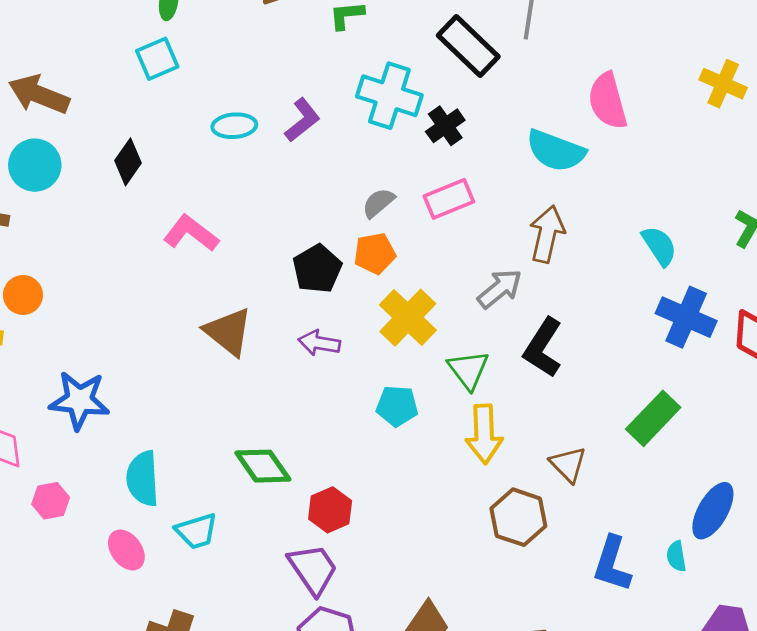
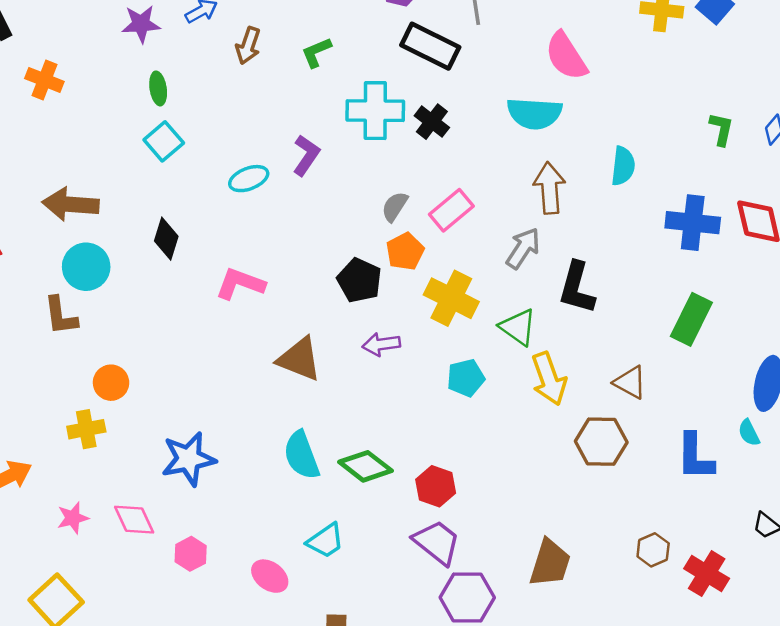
pink rectangle: (449, 199) -> (451, 210), moved
cyan semicircle: (659, 246) -> (623, 166), moved, turned 57
cyan semicircle: (143, 479) -> (302, 455), moved

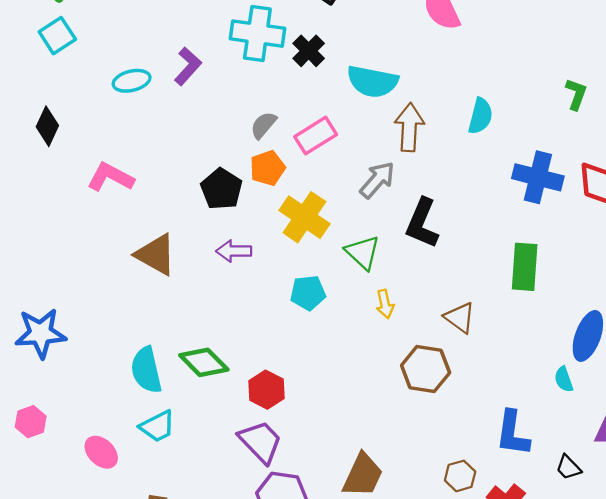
cyan semicircle: (534, 113) -> (372, 82), moved
green rectangle: (691, 319) -> (525, 267), turned -30
yellow arrow: (549, 379) -> (385, 304), size x0.6
cyan semicircle: (302, 455) -> (146, 370), moved
blue L-shape: (695, 457) -> (513, 433), moved

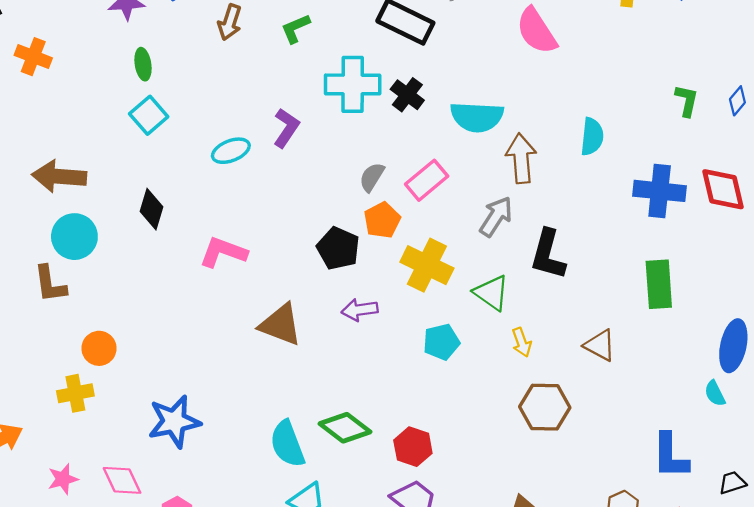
brown hexagon: (426, 369) -> (545, 407), moved
black trapezoid: (568, 467) -> (732, 483), turned 124

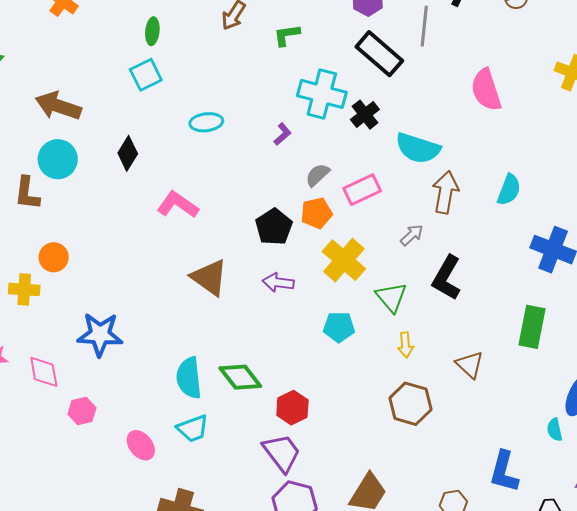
purple L-shape: (286, 128) -> (282, 134), moved, size x0.7
gray arrow: (496, 217) -> (412, 235), size x0.7

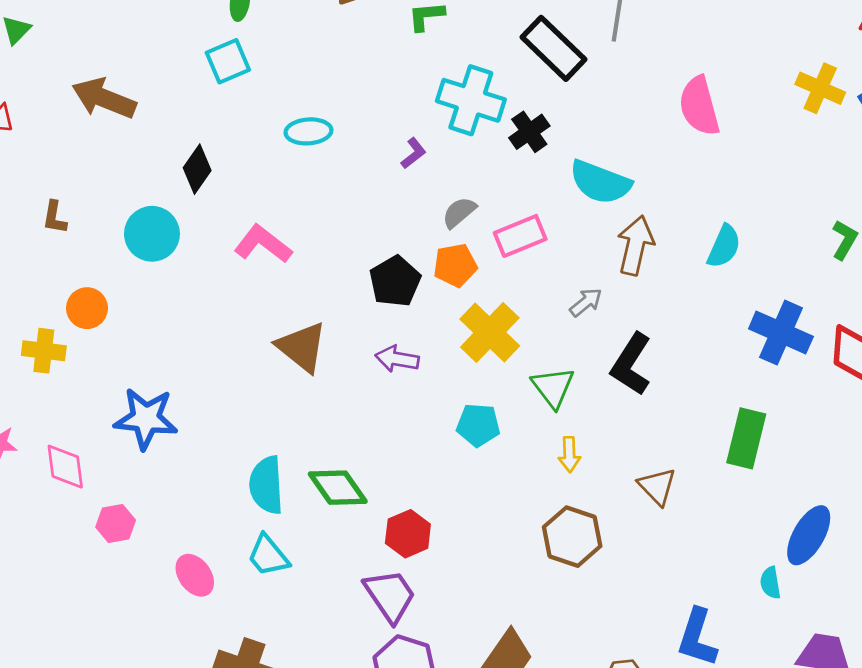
cyan circle: (58, 159) -> (152, 234), moved
brown L-shape: (27, 193) -> (55, 217), size x0.7
cyan trapezoid: (193, 428) -> (268, 556), turned 68

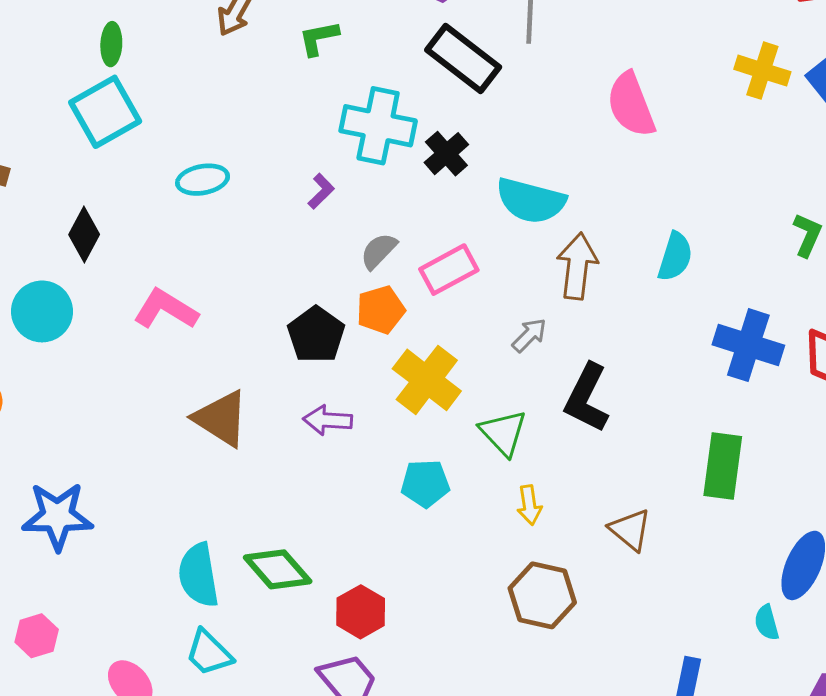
cyan square: (228, 61) -> (105, 112), size x1.4

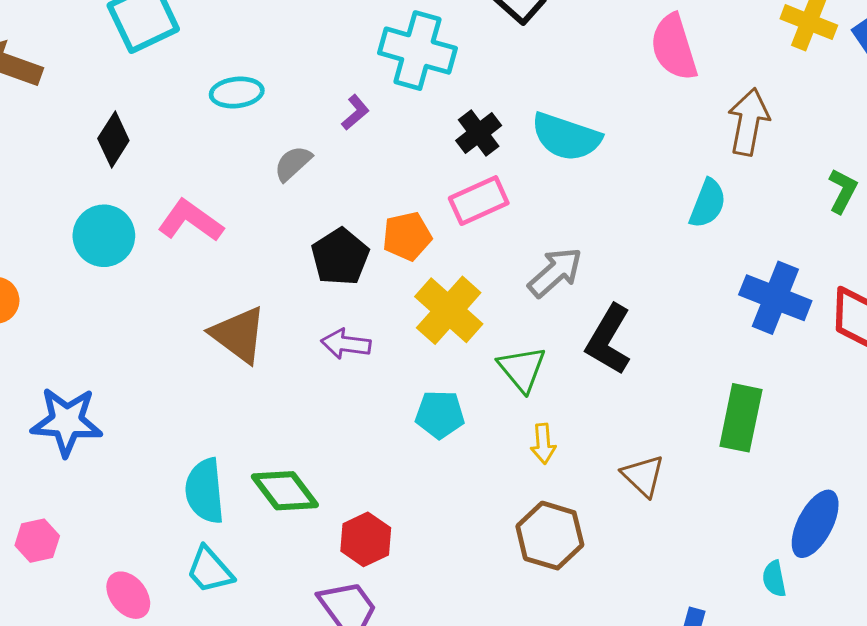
black cross: (446, 154) -> (479, 133), moved
gray semicircle: (379, 251) -> (293, 163), moved
brown arrow: (577, 266) -> (749, 122), moved
cyan circle: (42, 311) -> (104, 236), moved
gray arrow: (529, 335) -> (555, 272), size x1.5

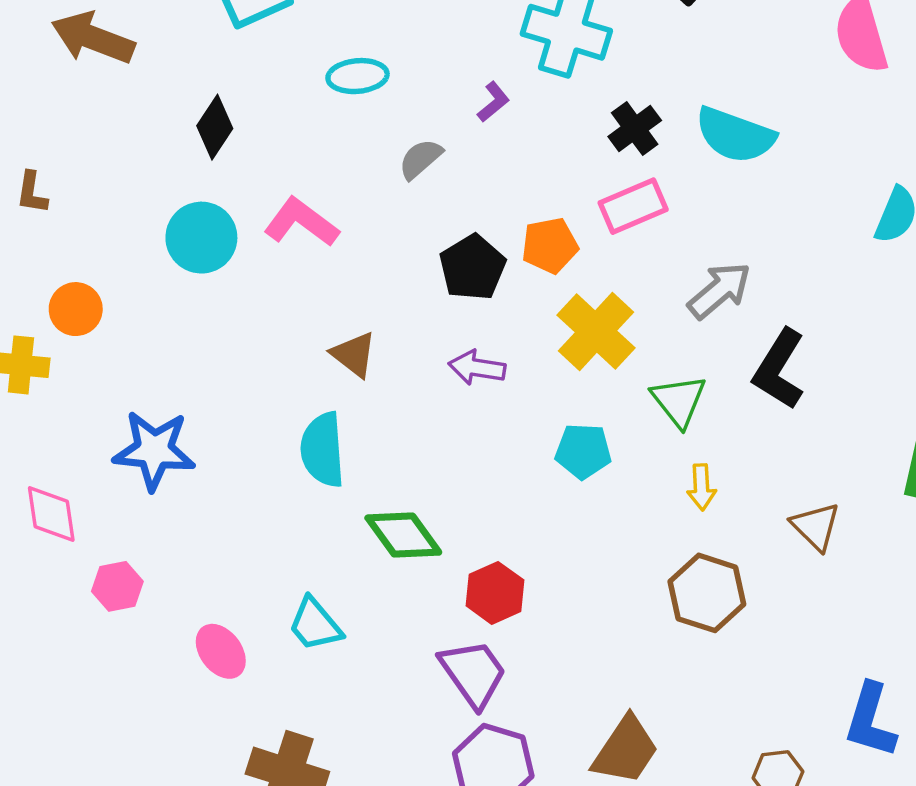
brown triangle: (239, 335) -> (354, 354), size x0.7
cyan semicircle: (205, 491) -> (323, 450), moved

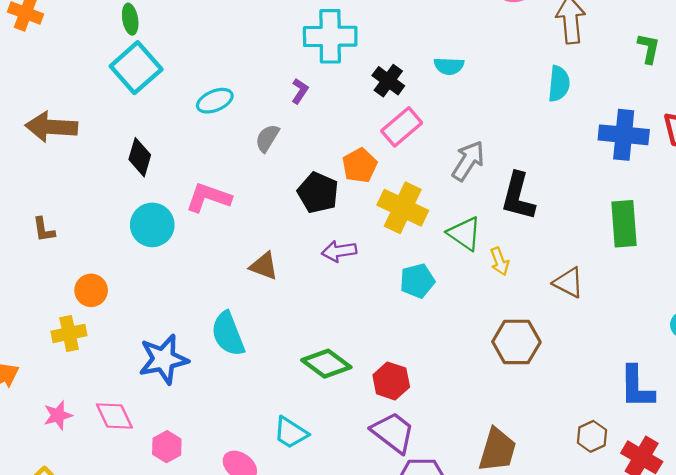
cyan semicircle: (735, 135) -> (449, 66), size x0.6
cyan semicircle: (323, 450) -> (228, 334), moved
yellow arrow: (701, 487) -> (500, 261), moved

